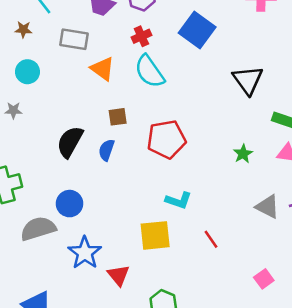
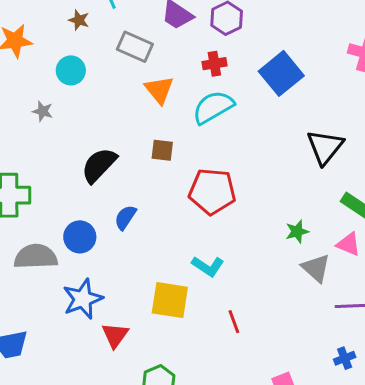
cyan semicircle: (150, 71) -> (213, 107), turned 80
blue semicircle: (106, 150) -> (125, 217), moved
gray triangle: (268, 207) -> (316, 268), moved

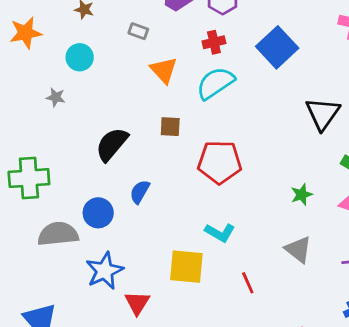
gray rectangle: (135, 47) -> (138, 31), size x0.6
gray triangle: (316, 268) -> (298, 249), moved

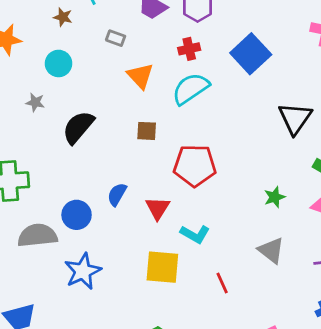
black semicircle: (112, 144) -> (78, 127), moved
red triangle: (137, 303) -> (158, 208), moved

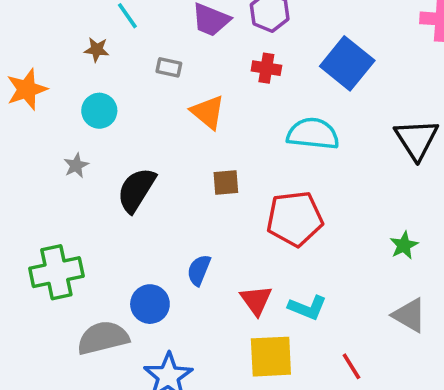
red cross: (189, 49) -> (266, 68), turned 30
cyan semicircle: (191, 89) -> (313, 134), moved, turned 48
gray star: (35, 102) -> (76, 165), turned -30
red triangle: (158, 208) -> (256, 300), moved

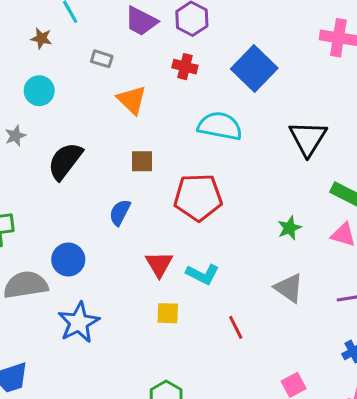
blue semicircle: (199, 270) -> (120, 212), moved
yellow square: (271, 357) -> (168, 313), size x0.6

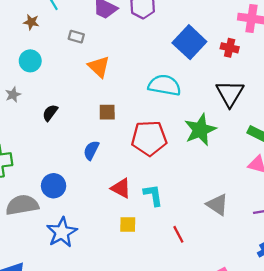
red cross: (185, 67) -> (230, 48), moved
black semicircle: (65, 161) -> (50, 113), size x0.6
green star: (289, 228) -> (200, 130), moved, size x1.8
red triangle: (159, 264) -> (121, 188), turned -30
cyan L-shape: (202, 274) -> (153, 195), turned -125

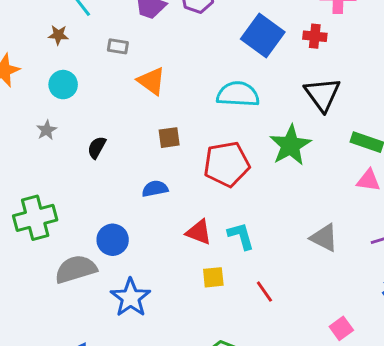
blue semicircle: (91, 150) -> (155, 189), turned 60
red line: (178, 234) -> (264, 292), moved

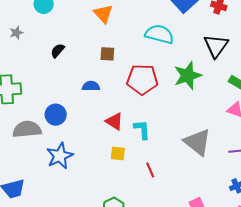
gray star: (47, 130) -> (16, 33), moved
gray triangle: (324, 238) -> (198, 142), size x1.4

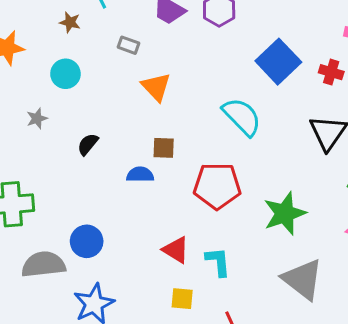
gray star: (16, 33) -> (37, 119), moved
cyan semicircle: (159, 34) -> (242, 117), turned 32
green star: (188, 76) -> (285, 213), moved
blue semicircle: (91, 86) -> (140, 175), moved

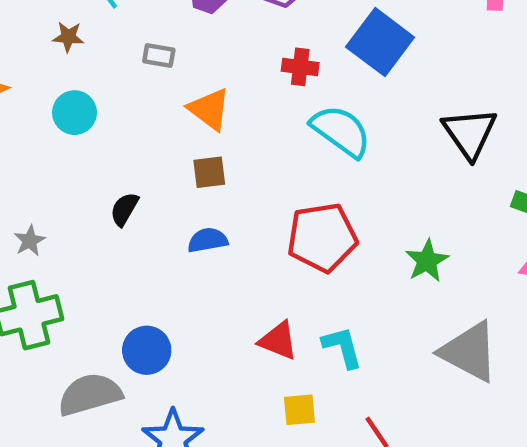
red cross: (331, 72) -> (300, 67), moved
gray star: (37, 119) -> (30, 241), moved
brown square: (164, 148) -> (209, 172), moved
green star: (285, 213) -> (427, 261), size x0.7

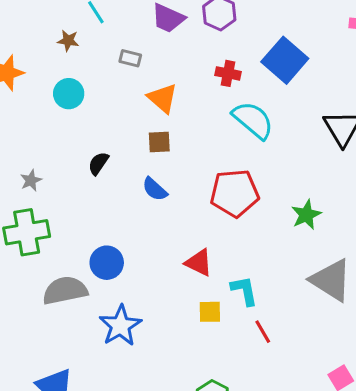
blue semicircle: (208, 240) -> (155, 189), turned -132
cyan L-shape: (342, 347) -> (244, 291), moved

